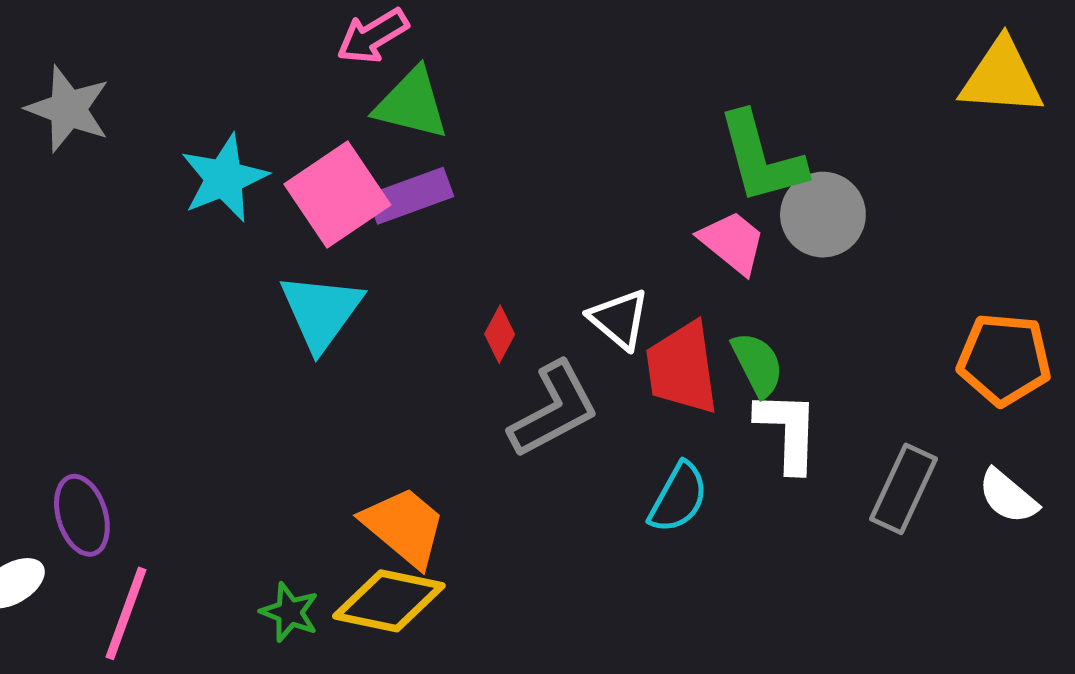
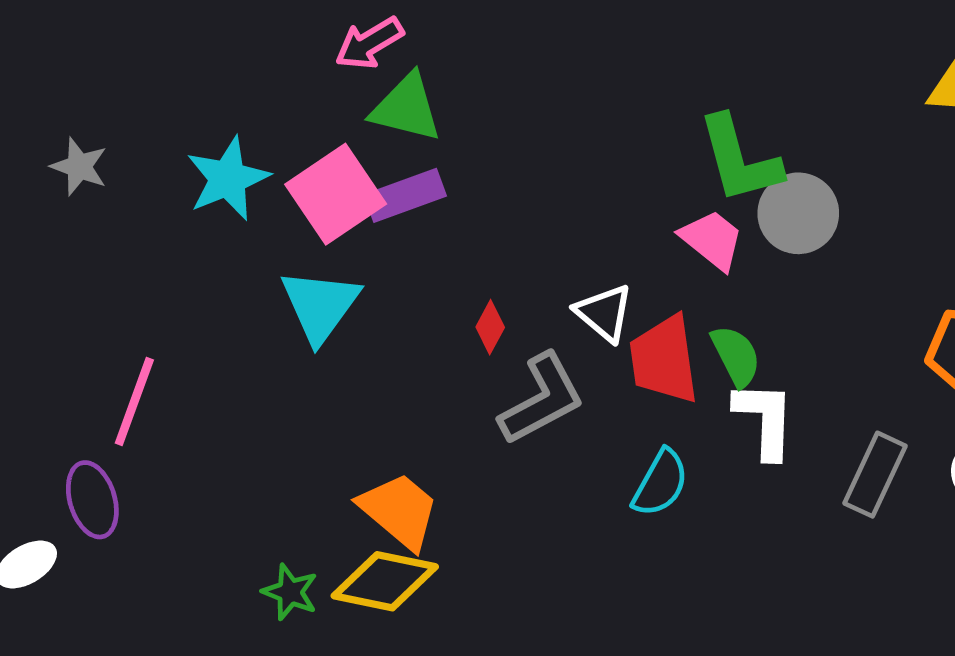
gray star: (68, 109) -> (79, 167), moved, size x0.7
pink line: (126, 613) -> (134, 401), moved

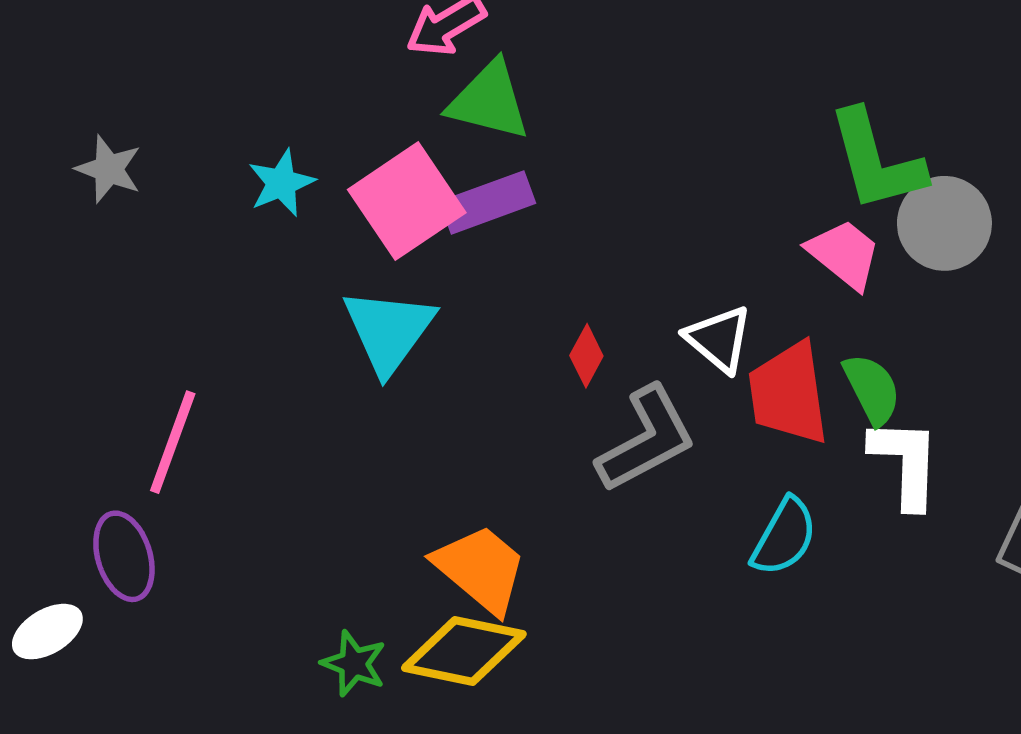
cyan star: (228, 179) -> (281, 183), size x0.7

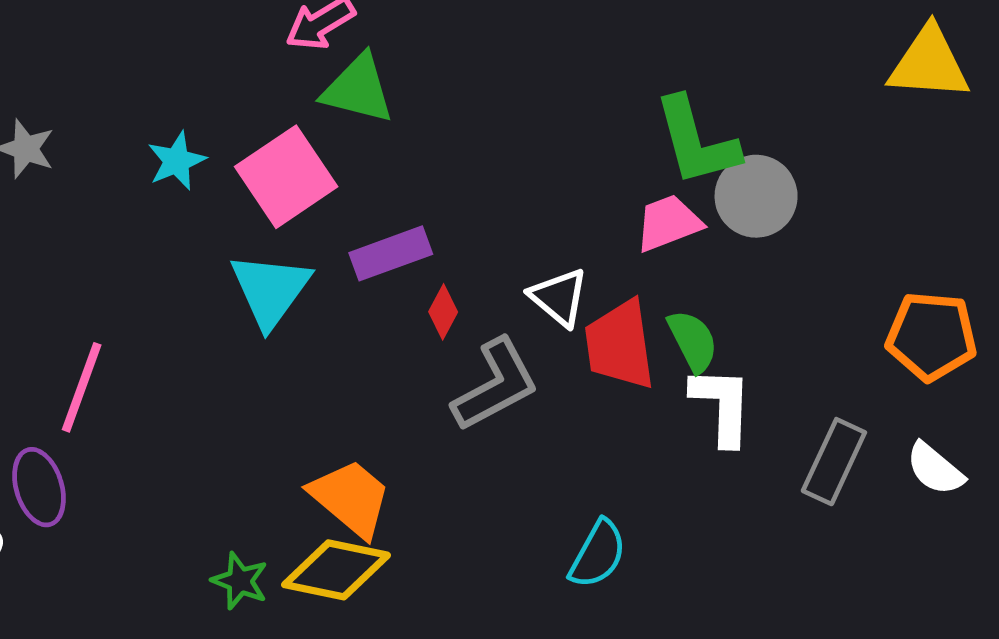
purple rectangle: (488, 202) -> (391, 253), moved
pink trapezoid: (844, 254) -> (668, 223), turned -60
cyan semicircle: (784, 537) -> (598, 554), moved

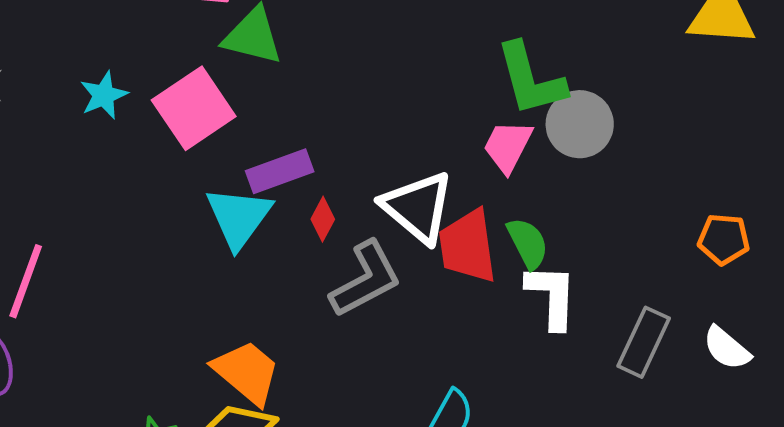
pink trapezoid: (668, 223) -> (508, 146), turned -42
cyan triangle: (270, 290) -> (239, 217), moved
white triangle: (559, 297) -> (418, 207), size x1.5
orange pentagon: (931, 336) -> (724, 239), size x0.7

